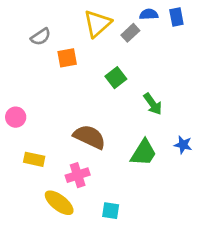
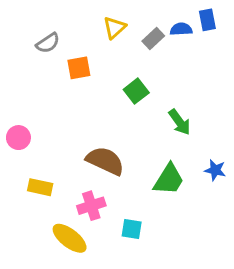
blue semicircle: (149, 14) -> (181, 29), moved
yellow triangle: (97, 24) -> (115, 28), size x0.7
cyan square: (111, 211) -> (132, 229), moved

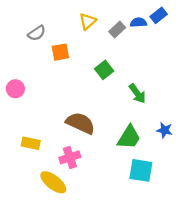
blue rectangle: (207, 20) -> (159, 15), turned 63
pink circle: (18, 138) -> (15, 89), moved
cyan square: (132, 229) -> (141, 170), moved, size x1.5

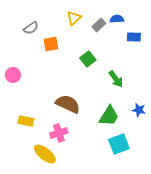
blue rectangle: (159, 15) -> (134, 37), moved, turned 40
cyan square: (141, 170) -> (119, 144), turned -30

